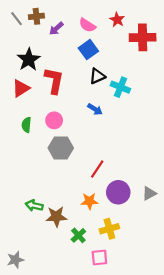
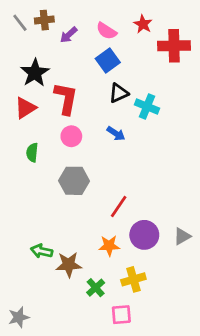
pink circle: (54, 120) -> (71, 136), moved

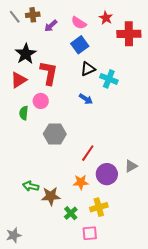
pink circle: (71, 136) -> (41, 101), moved
gray triangle: (182, 236) -> (131, 166), moved

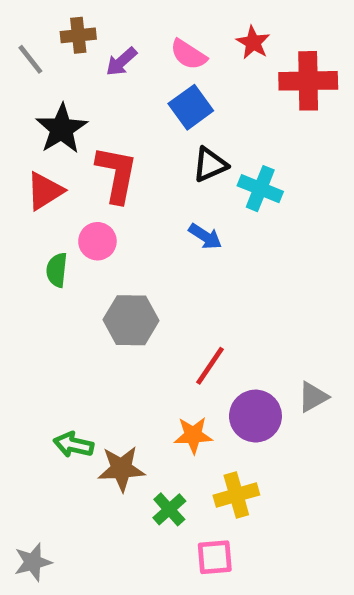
gray line: (15, 17) -> (30, 59), moved

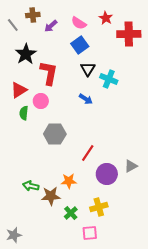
black triangle: (210, 165) -> (88, 69), turned -35
red triangle: (45, 191) -> (19, 90), moved
orange star: (193, 435) -> (69, 181), moved

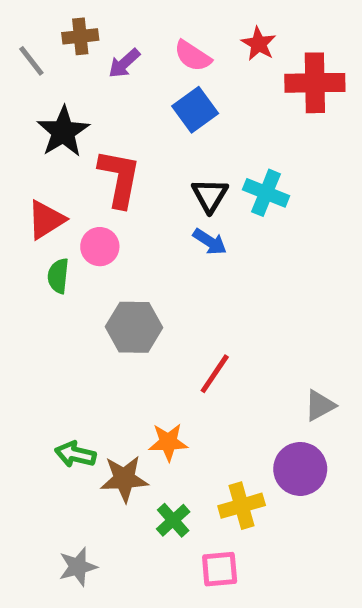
black triangle: (88, 69) -> (210, 195), moved
purple circle: (107, 174) -> (300, 469), moved
gray star: (14, 235) -> (78, 567), moved

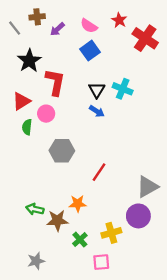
red cross: (315, 83) -> (145, 38), turned 35
gray triangle: (320, 405) -> (147, 187), size x1.5

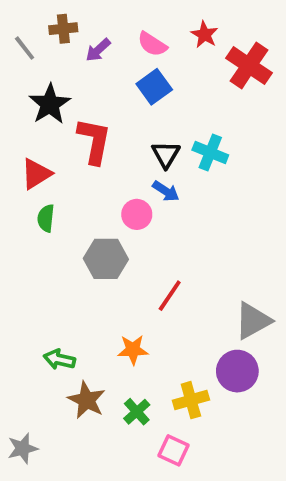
pink circle: (46, 114) -> (137, 214), moved
brown star: (57, 220) -> (86, 400), moved, turned 30
gray star: (36, 261) -> (23, 448), moved
pink square: (101, 262) -> (174, 450), turned 30

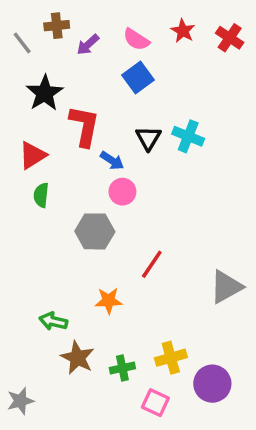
red cross: (249, 65) -> (230, 38), moved, size x0.7
blue arrow: (166, 191) -> (112, 161), moved
orange star: (133, 350) -> (109, 301), moved
purple circle: (237, 371) -> (212, 384), moved
green cross: (137, 412) -> (122, 368), turned 30

